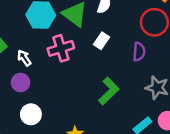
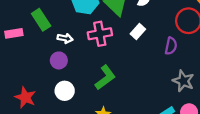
white arrow: (24, 58) -> (65, 38), turned 128
green L-shape: (109, 91) -> (105, 77), moved

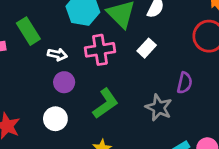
purple semicircle: (171, 46) -> (185, 83), moved
purple circle: (59, 60) -> (64, 82), moved
gray star: (183, 81) -> (159, 108), moved

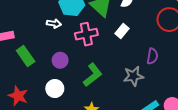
green rectangle: (28, 31) -> (26, 56), moved
white arrow: (57, 54) -> (54, 24), moved
gray star: (159, 108) -> (133, 76), turned -30

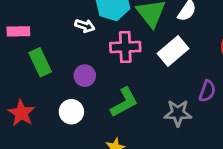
white rectangle: (122, 31) -> (173, 51), size x1.5

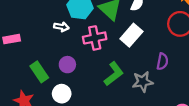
green rectangle: (40, 62) -> (39, 72), moved
green L-shape: (124, 102) -> (114, 74), moved

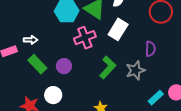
white arrow: (61, 27) -> (31, 40), moved
green rectangle: (39, 72) -> (37, 64), moved
white circle: (62, 94) -> (53, 95), moved

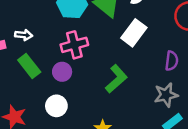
pink cross: (85, 38) -> (74, 45), moved
gray star: (135, 70) -> (166, 95), moved
white circle: (53, 95) -> (56, 106), moved

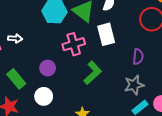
white rectangle: (134, 33) -> (106, 34), turned -50
pink cross: (74, 45) -> (74, 44), moved
green rectangle: (29, 66) -> (16, 79), moved

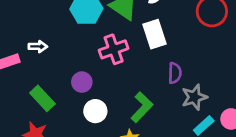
purple semicircle: (138, 57) -> (175, 73), moved
green L-shape: (93, 73) -> (142, 107), moved
white circle: (44, 96) -> (95, 111), moved

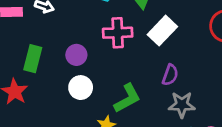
white rectangle: (155, 34) -> (162, 31), turned 44
green rectangle: (42, 98) -> (33, 59), turned 40

